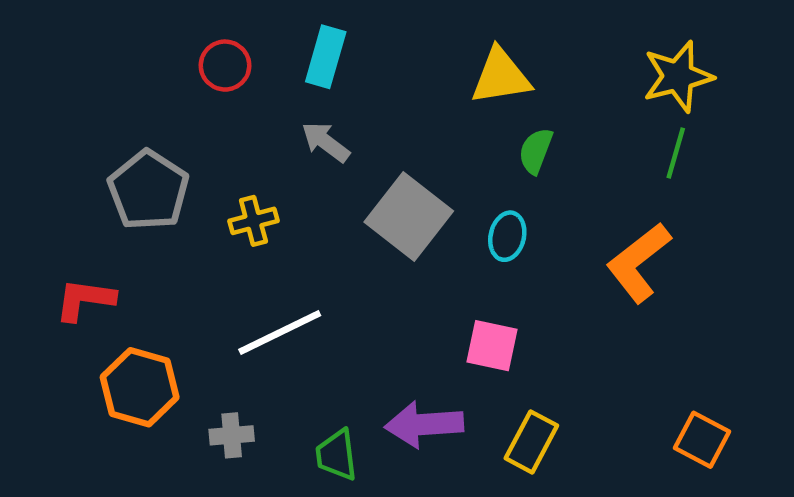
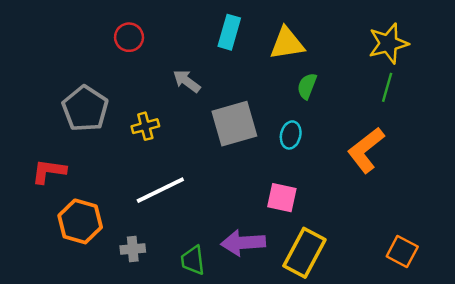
cyan rectangle: (326, 57) -> (229, 32), moved
gray square: (409, 217) -> (234, 124), turned 36
yellow rectangle: (531, 442) -> (304, 253), size x1.4

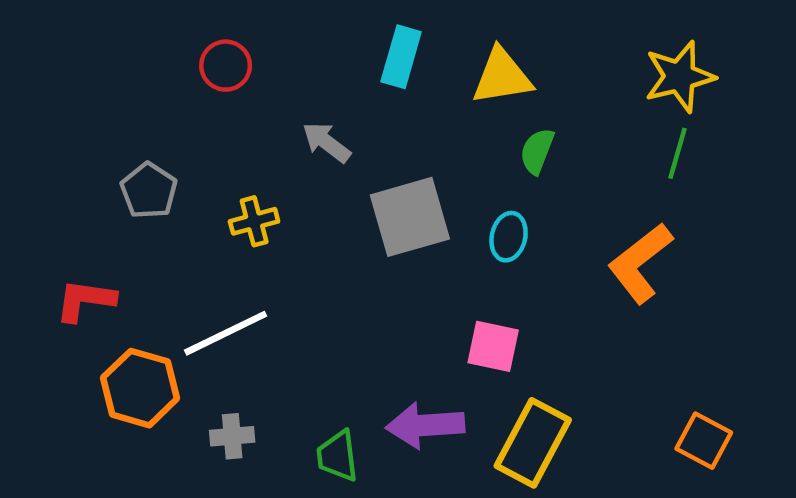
gray pentagon: (85, 109) -> (149, 191), size x0.7
white line: (160, 190) -> (226, 333), moved

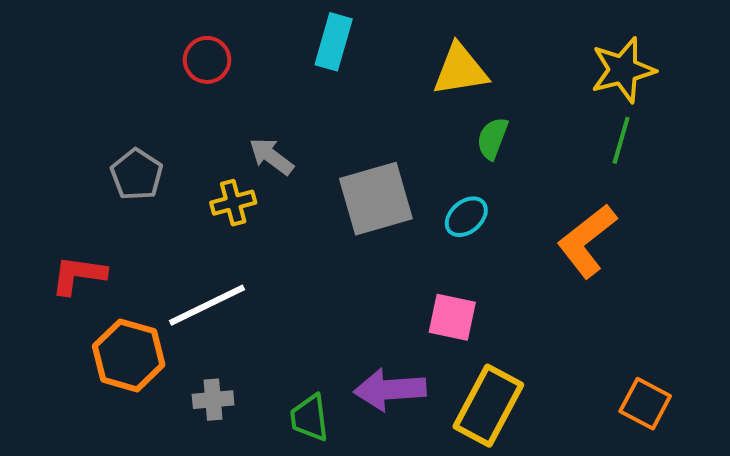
cyan rectangle: (401, 57) -> (334, 42), moved
gray arrow: (326, 142) -> (271, 156), moved
cyan ellipse: (509, 237) -> (466, 217), turned 36

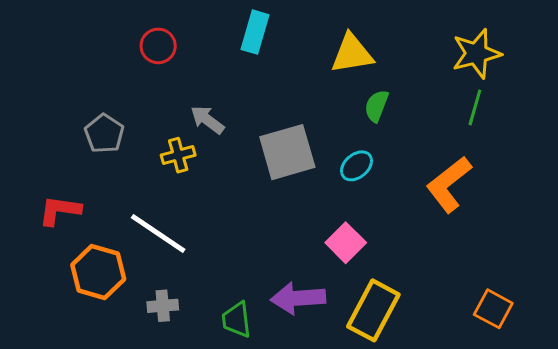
white line: (207, 305) -> (158, 234), turned 60
pink square: (452, 317) -> (346, 243), turned 33

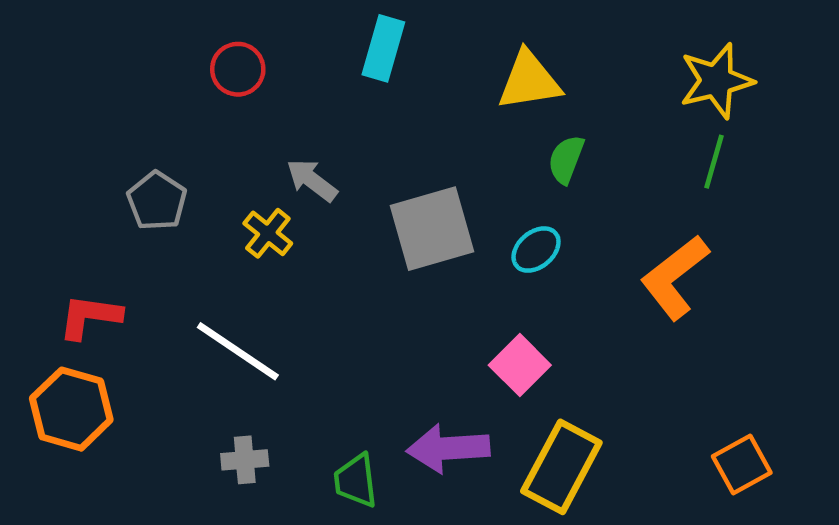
yellow cross: (178, 155) -> (268, 233), turned -36
orange hexagon: (98, 272) -> (71, 409), moved
orange square: (493, 309) -> (742, 465), turned 33

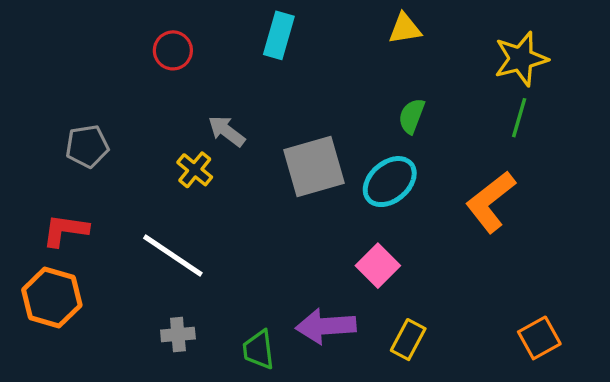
yellow triangle: (529, 81) -> (405, 29), moved, size x0.7
gray pentagon: (157, 201) -> (87, 146), moved, turned 30
cyan ellipse: (536, 250) -> (390, 182), size x1.5
yellow rectangle: (561, 467) -> (408, 340), size x0.6

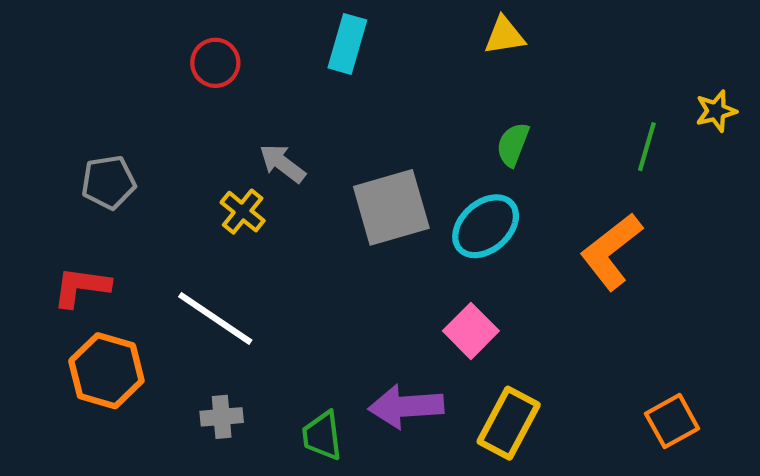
yellow star: (521, 59) -> (716, 111), moved, size x0.6
orange hexagon: (52, 298) -> (106, 371), moved
yellow rectangle: (408, 340) -> (509, 423), size x1.4

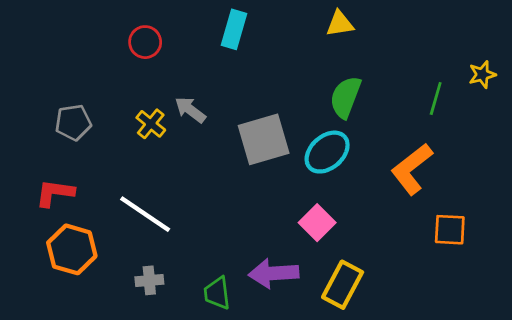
green semicircle: (513, 145) -> (345, 97), size x1.4
yellow cross: (243, 212) -> (151, 124), moved
orange square: (672, 421) -> (450, 230), moved, turned 32

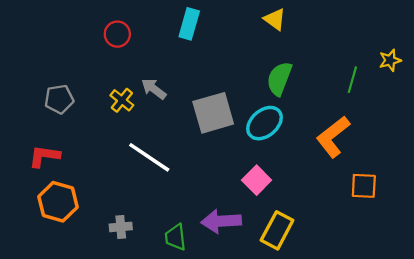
yellow triangle: (340, 24) -> (275, 19), turned 45
white line: (145, 214) -> (149, 157), moved

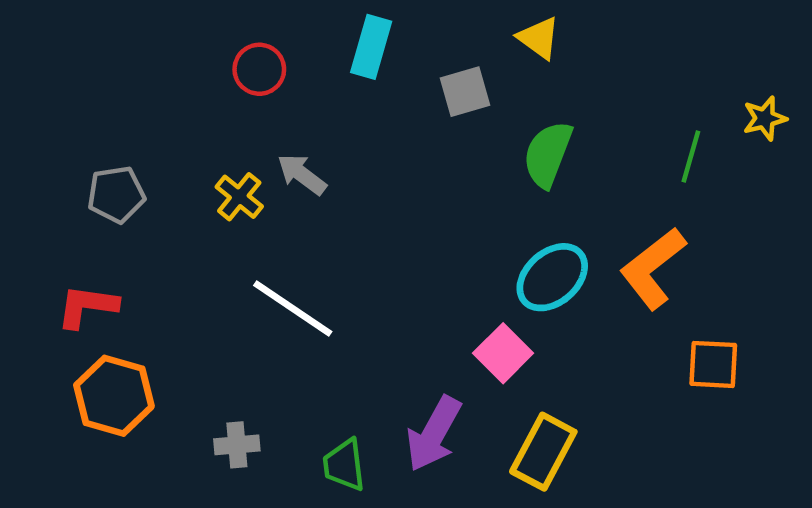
red circle: (117, 34) -> (259, 69), moved
gray square: (213, 113) -> (465, 92), moved, size x0.6
cyan ellipse: (265, 123) -> (552, 277), moved
purple arrow: (221, 221) -> (434, 434), turned -57

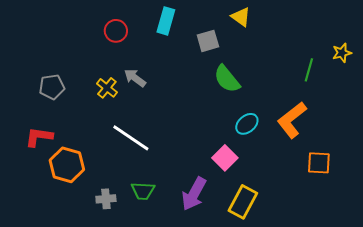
green semicircle: (548, 154) -> (227, 79), moved, turned -60
cyan ellipse: (552, 277) -> (247, 124), size x0.7
orange hexagon: (114, 396) -> (67, 165), moved
green trapezoid: (344, 465) -> (143, 191), moved, turned -80

